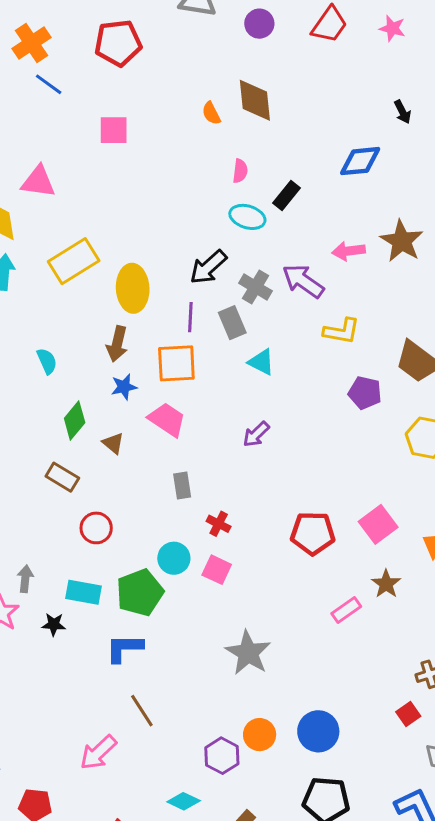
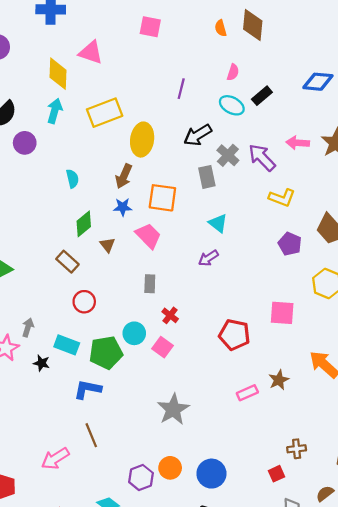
purple line: (190, 317) -> (181, 89), moved
cyan triangle: (261, 362) -> (218, 223), moved
pink square: (378, 524) -> (282, 313), moved, turned 30

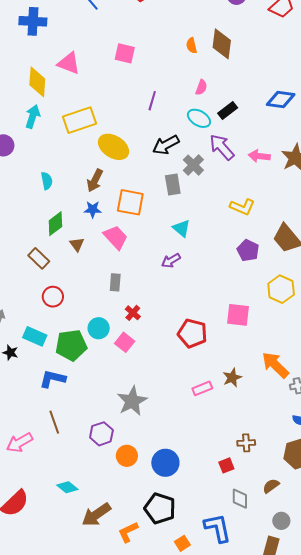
pink square: (150, 27) -> (125, 53), moved
yellow ellipse: (142, 140) -> (114, 147), turned -68
purple arrow: (262, 158) -> (222, 147), moved
purple hexagon: (141, 477) -> (101, 434), moved

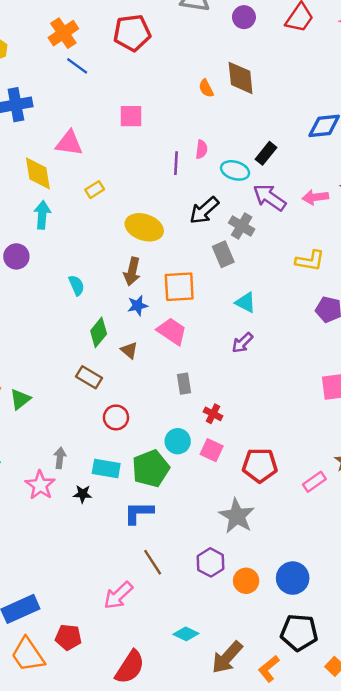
pink semicircle: (201, 87) -> (201, 149), moved
yellow rectangle: (79, 120) -> (95, 190), moved, size x0.5
red pentagon: (192, 333) -> (260, 465), moved

